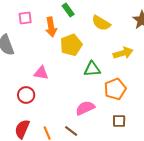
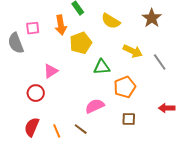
pink square: (25, 18) -> (33, 28), moved
yellow arrow: (123, 53) -> (133, 51), turned 42
pink triangle: (41, 73) -> (51, 71), turned -42

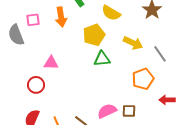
yellow pentagon: (81, 43) -> (94, 35), moved
pink triangle: (51, 71) -> (51, 63), turned 35
orange pentagon: (125, 87) -> (143, 79), moved
pink semicircle: (95, 106) -> (107, 111), moved

